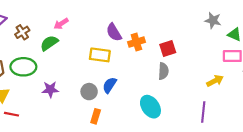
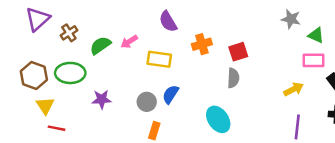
pink arrow: (61, 24) -> (129, 42), moved
purple semicircle: (114, 32) -> (168, 22), moved
purple line: (203, 112) -> (297, 127), moved

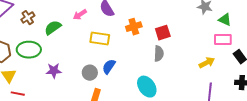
pink arrow: (129, 42) -> (80, 15), moved

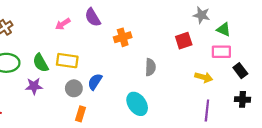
green semicircle: (53, 28) -> (41, 63), moved, turned -84
red square: (163, 33) -> (184, 41), moved
yellow rectangle: (100, 39) -> (67, 61), moved
yellow arrow: (207, 63) -> (204, 77), turned 42

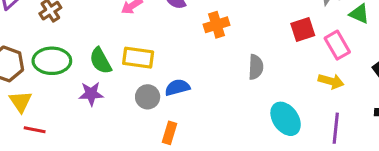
pink rectangle: (221, 52) -> (337, 45), moved, turned 60
blue semicircle: (95, 82) -> (177, 87), turned 42
cyan ellipse: (137, 104) -> (286, 119), moved
orange rectangle: (81, 114) -> (170, 133), moved

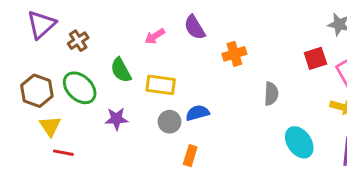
green ellipse: (52, 61) -> (80, 88), turned 44
green semicircle: (101, 61) -> (121, 70), moved

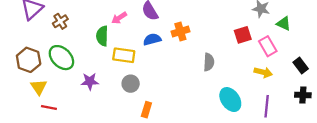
green semicircle: (121, 70) -> (102, 36), moved, turned 30
blue semicircle: (198, 113) -> (152, 39), moved

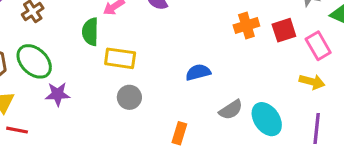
orange cross: (180, 31) -> (246, 25), moved
blue semicircle: (152, 39) -> (198, 72), moved
gray semicircle: (209, 62) -> (231, 110), moved, turned 54
purple star: (90, 81) -> (58, 94), moved
orange rectangle: (146, 110) -> (179, 133), moved

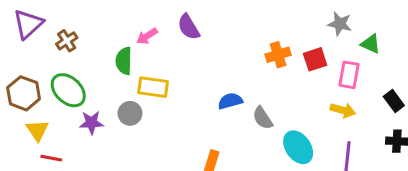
pink rectangle: (318, 46) -> (349, 75), turned 40
gray circle: (129, 97) -> (130, 113), moved
gray semicircle: (231, 110) -> (263, 118), moved, turned 90

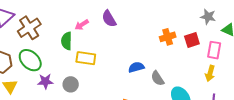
brown cross: (67, 41) -> (29, 28), size x1.6
yellow arrow: (343, 110) -> (210, 73), turned 91
gray circle: (130, 113) -> (71, 84), moved

